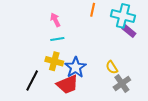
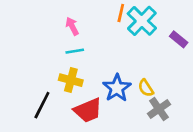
cyan cross: (123, 16) -> (142, 21), moved, turned 30
purple rectangle: (129, 31) -> (179, 39), moved
blue star: (75, 67) -> (117, 88), moved

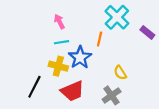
orange line: (121, 13) -> (100, 39), moved
blue star: (117, 88) -> (80, 57), moved
gray cross: (159, 109) -> (112, 95), moved

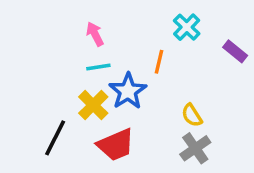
cyan cross: (117, 17) -> (187, 27), size x0.7
yellow cross: (58, 66) -> (93, 105), turned 30
gray cross: (112, 95) -> (195, 148), moved

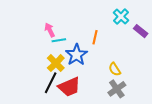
cyan cross: (187, 27) -> (121, 17), moved
pink arrow: (95, 34) -> (50, 30), moved
black line: (55, 138) -> (51, 83), moved

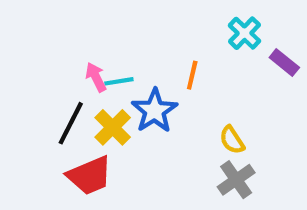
pink arrow: (50, 30) -> (96, 77), moved
black line: (51, 83) -> (71, 123), moved
red trapezoid: (69, 87) -> (90, 176), moved

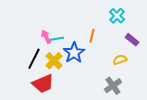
purple rectangle: (284, 63) -> (132, 40), moved
yellow semicircle: (232, 140) -> (120, 60), moved, turned 104

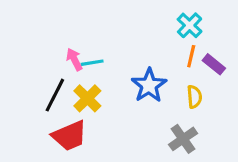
orange line: (92, 36) -> (191, 56), moved
blue star: (74, 53) -> (149, 85), moved
yellow semicircle: (120, 60) -> (194, 97), turned 104

